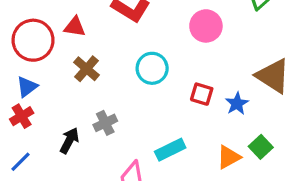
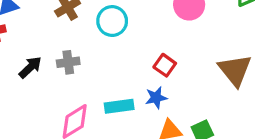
cyan circle: (152, 68) -> (112, 21), moved
blue star: (237, 104) -> (156, 98), moved

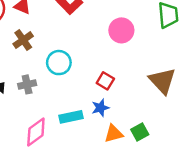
cyan circle: (112, 21) -> (59, 63), moved

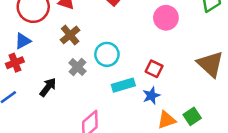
gray cross: (27, 84) -> (77, 67), moved, turned -30
cyan rectangle: (71, 117) -> (123, 85), moved

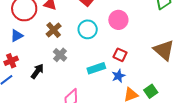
pink circle: (166, 18) -> (118, 20), moved
cyan circle: (107, 54) -> (88, 29), moved
red cross: (15, 63) -> (11, 61), moved

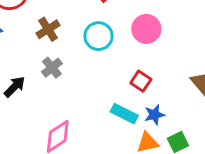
cyan rectangle: (96, 68) -> (124, 114), moved, turned 36
blue star: (118, 76) -> (154, 115), moved

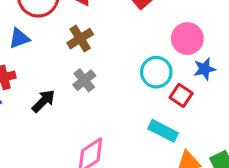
cyan circle: (99, 36) -> (156, 72), moved
blue star: (154, 115) -> (205, 69), moved

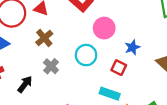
pink circle: (187, 39) -> (104, 28), moved
cyan circle: (156, 72) -> (86, 55), moved

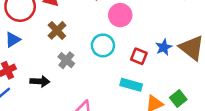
blue star: (132, 47) -> (164, 47), moved
black arrow: (25, 84) -> (40, 81), turned 60

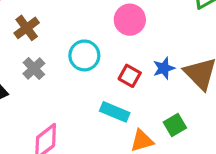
pink circle: (120, 15) -> (130, 20), moved
green square: (178, 98) -> (175, 125), moved

